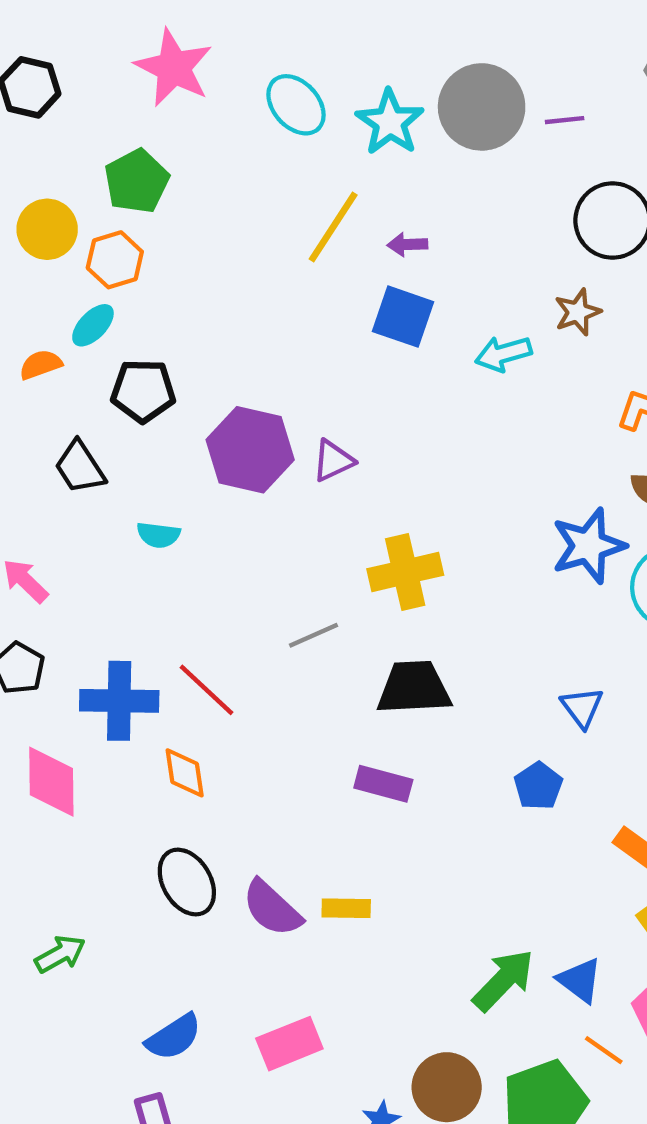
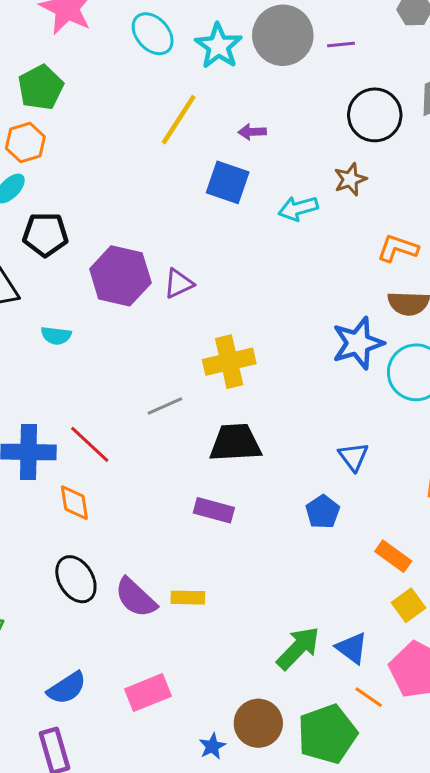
purple arrow: (407, 245) -> (252, 132), moved

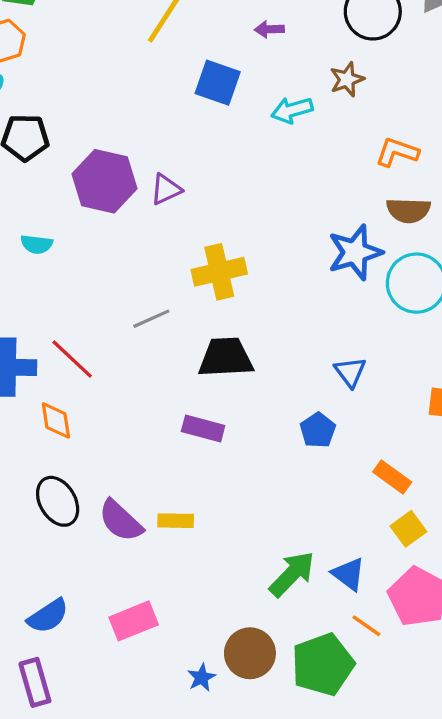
purple arrow: (252, 132) -> (269, 29), moved

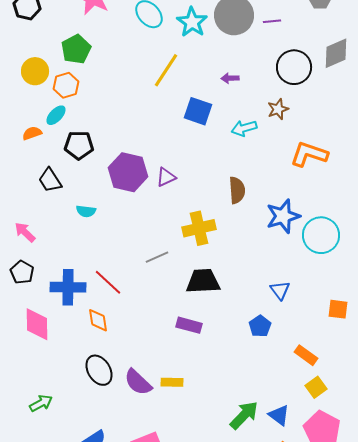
orange L-shape: (397, 152) -> (309, 154), size x1.4
brown semicircle: (408, 210) -> (237, 190), moved, turned -96

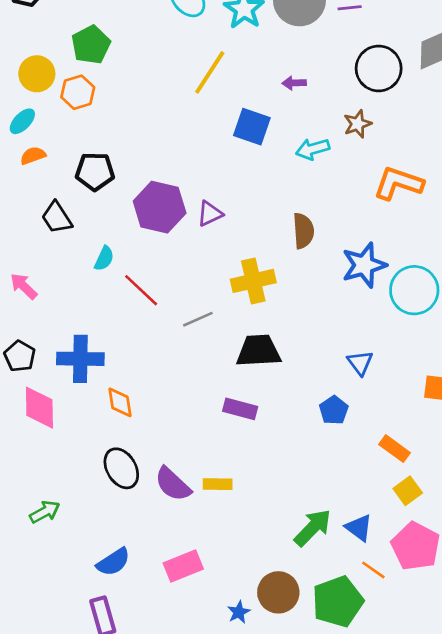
cyan ellipse: (56, 115) -> (22, 121), moved
cyan semicircle: (86, 211) -> (104, 259), turned -72
black pentagon: (22, 272) -> (20, 356), moved
red line: (108, 282) -> (141, 290), moved

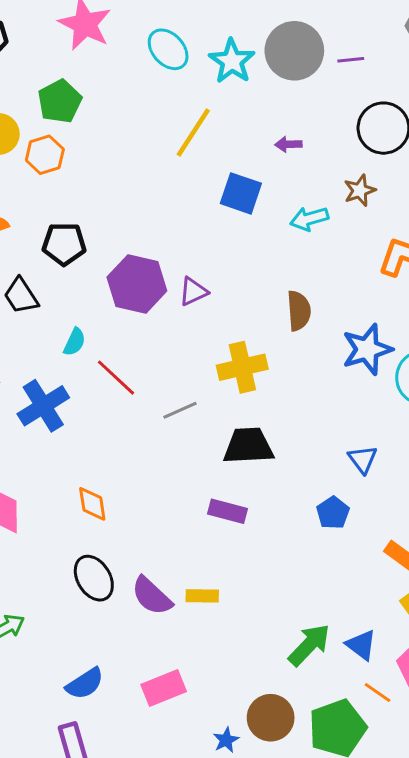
blue cross: (80, 359) -> (43, 406), moved, turned -33

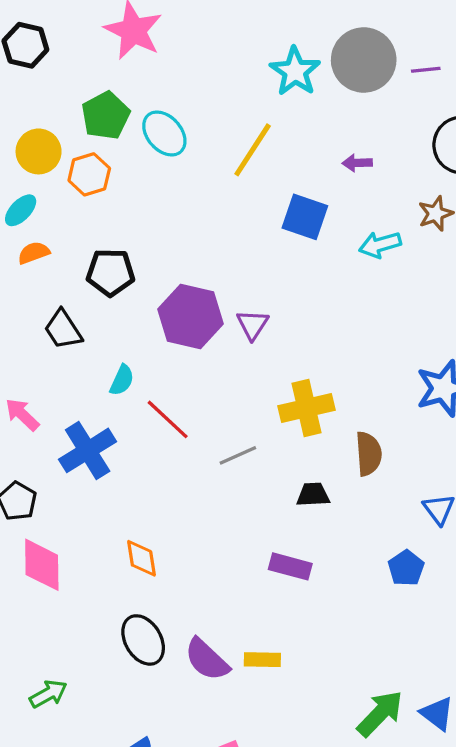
cyan ellipse: (168, 49) -> (164, 133), moved
purple triangle: (193, 291) -> (253, 325), turned -32
brown semicircle: (299, 311) -> (369, 454), moved
black trapezoid: (248, 446) -> (313, 495), size x0.6

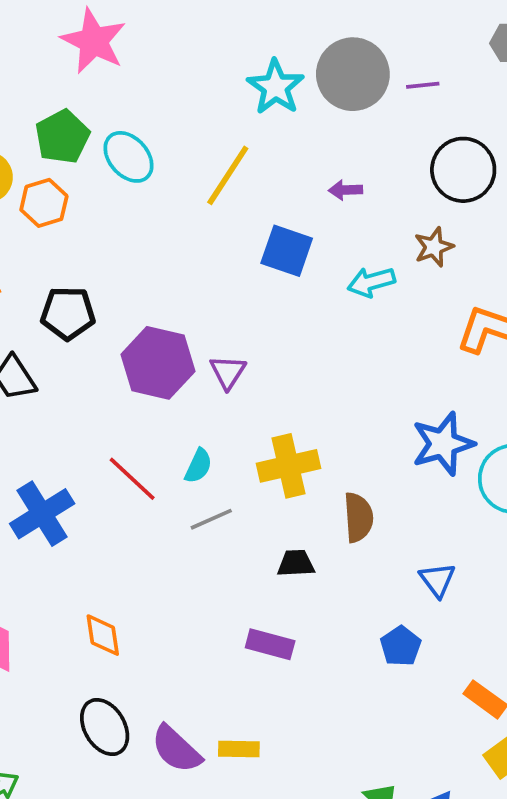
cyan semicircle: (122, 380) -> (198, 466), moved

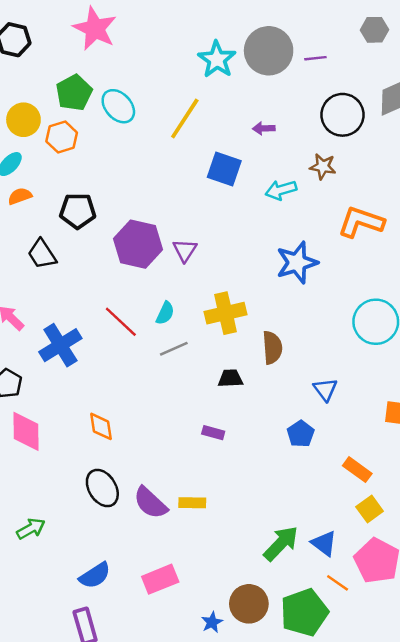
brown star: (434, 247) -> (323, 167), turned 30
blue star: (443, 444) -> (297, 263), moved
purple rectangle: (270, 644) -> (213, 433), size x0.7

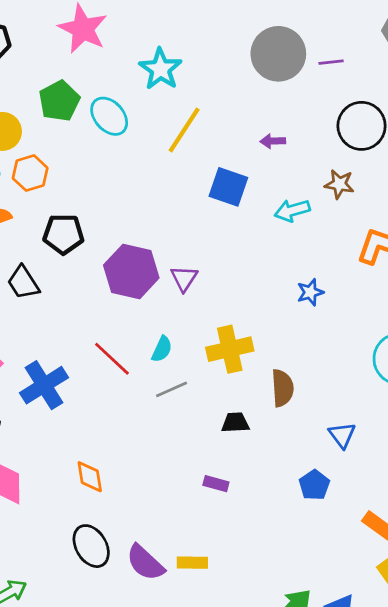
cyan star: (217, 59) -> (160, 69), moved
orange hexagon: (62, 137) -> (30, 173), moved
blue star: (297, 263) -> (310, 292), size x0.6

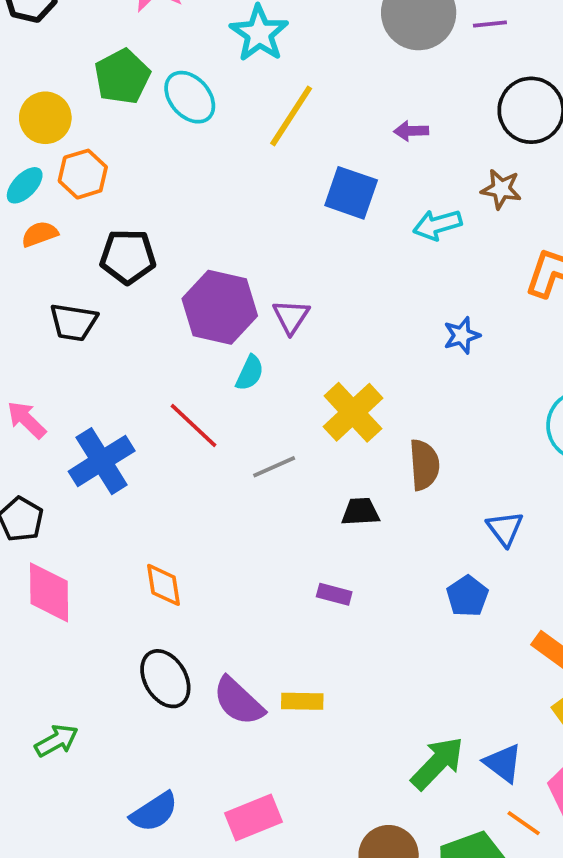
black trapezoid: (23, 283) -> (73, 322), turned -48
cyan semicircle: (162, 349) -> (250, 373), moved
yellow cross: (230, 349) -> (353, 412), turned -30

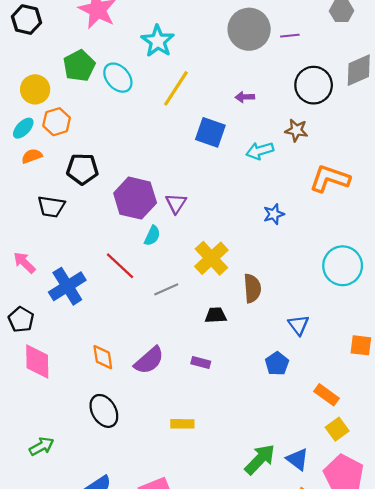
purple semicircle: (239, 701) -> (149, 360), moved, turned -84

